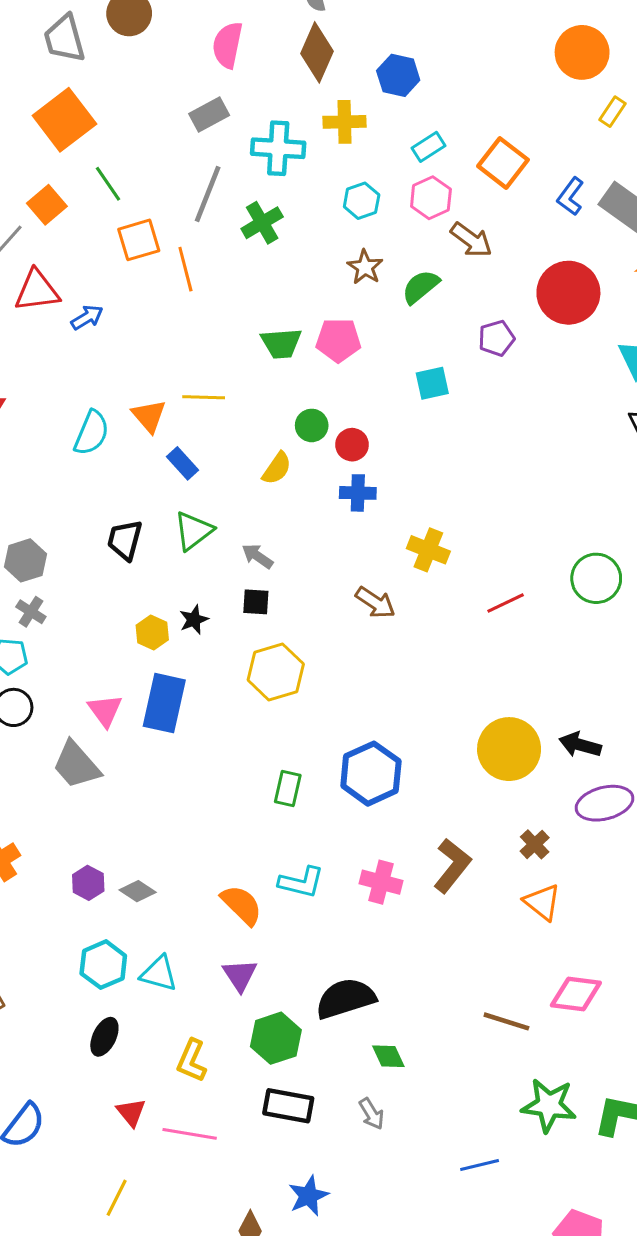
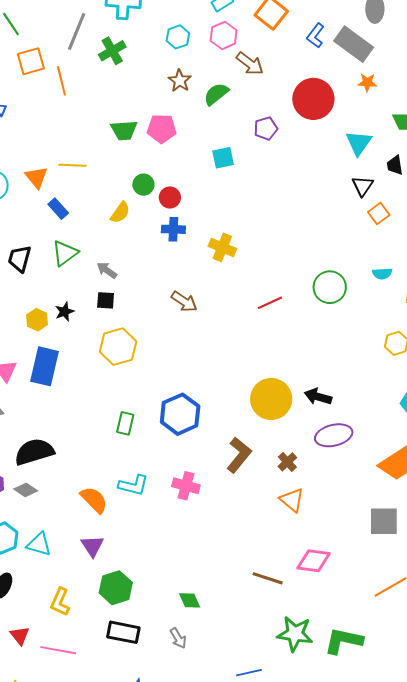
yellow cross: (428, 550) -> (222, 247), moved
brown L-shape: (452, 866) -> (239, 455), moved
black semicircle: (346, 998) -> (34, 452), moved

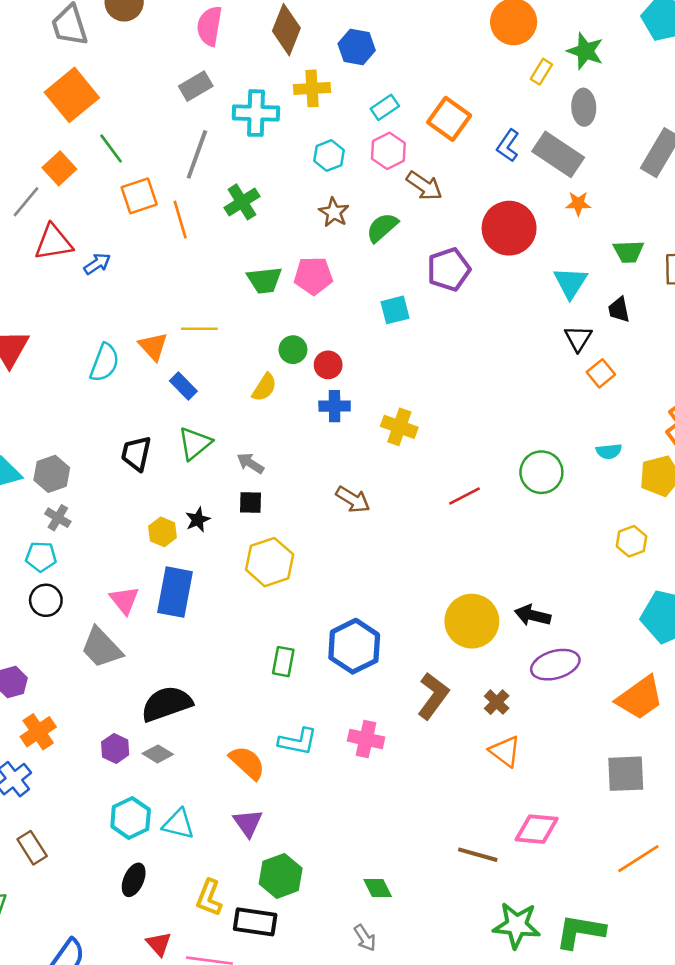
green cross: (112, 51) -> (242, 202), moved
purple pentagon: (266, 128) -> (449, 269), size x1.4
black rectangle: (123, 632) -> (255, 922), moved

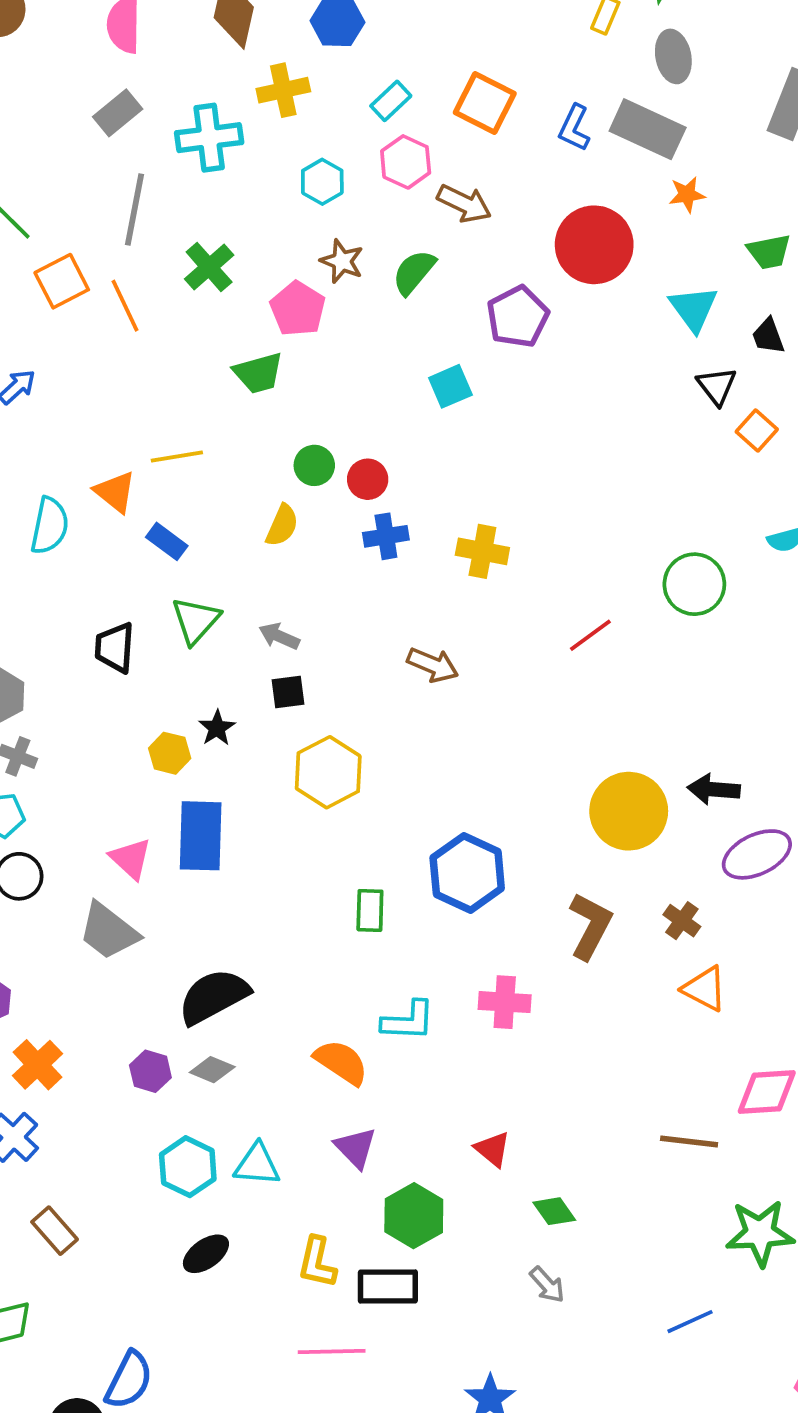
pink pentagon: (313, 276) -> (298, 309), moved, turned -30
black ellipse: (134, 880) -> (206, 1254), turned 40
red triangle: (159, 944) -> (493, 1149), moved

